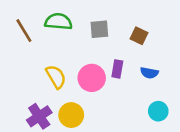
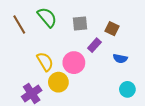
green semicircle: (58, 22) -> (47, 17), turned 45
purple rectangle: (117, 69) -> (94, 45), moved, turned 32
yellow circle: (71, 115) -> (58, 82), moved

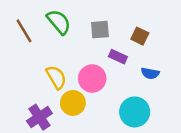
purple rectangle: (94, 45) -> (118, 57), turned 72
cyan circle: (127, 89) -> (135, 112), moved, size x1.5

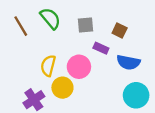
blue semicircle: (150, 73) -> (128, 62), size x1.5
yellow semicircle: (56, 77) -> (48, 66), turned -135
cyan circle: (135, 112) -> (136, 95), moved

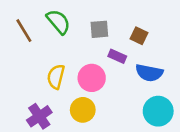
yellow circle: (62, 88) -> (83, 110), moved

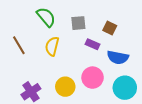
brown line: (24, 31) -> (19, 45), moved
yellow semicircle: (56, 77) -> (52, 46), moved
pink circle: (92, 78) -> (93, 78), moved

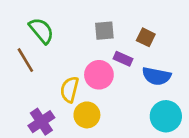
green semicircle: (46, 17) -> (41, 31), moved
yellow semicircle: (52, 46) -> (70, 89), moved
pink circle: (93, 78) -> (99, 75), moved

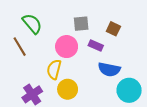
pink circle: (99, 75) -> (67, 47), moved
blue semicircle: (156, 76) -> (109, 69), moved

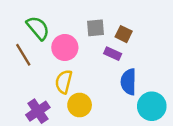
brown square: (113, 29) -> (124, 34), moved
pink circle: (67, 47) -> (65, 47), moved
blue semicircle: (109, 69) -> (129, 82), turned 80

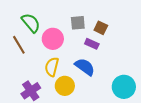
blue semicircle: (129, 82) -> (85, 67), moved, turned 125

